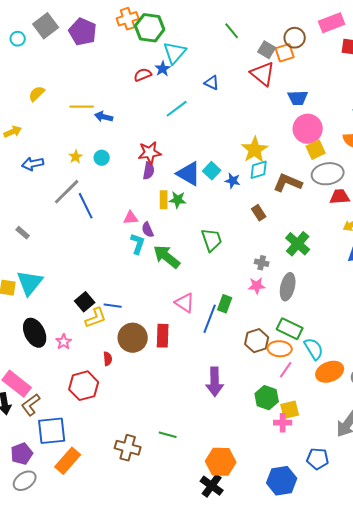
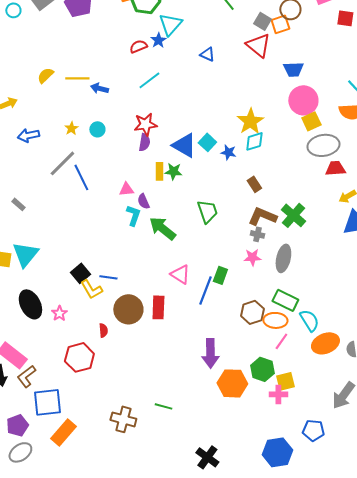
yellow semicircle: (37, 94) -> (45, 75), moved
cyan line: (177, 109) -> (149, 80), moved
brown L-shape: (288, 183) -> (262, 216), moved
yellow L-shape: (96, 318) -> (91, 289), turned 80
orange hexagon: (221, 462) -> (232, 383), moved

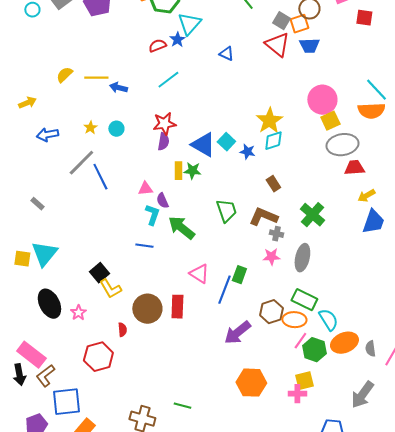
blue trapezoid: (293, 69) -> (309, 46), moved
brown L-shape: (262, 216) -> (263, 217), moved
blue line: (108, 277) -> (144, 246), moved
purple arrow: (210, 353) -> (237, 333), moved, turned 52
green hexagon: (262, 369) -> (314, 350), moved

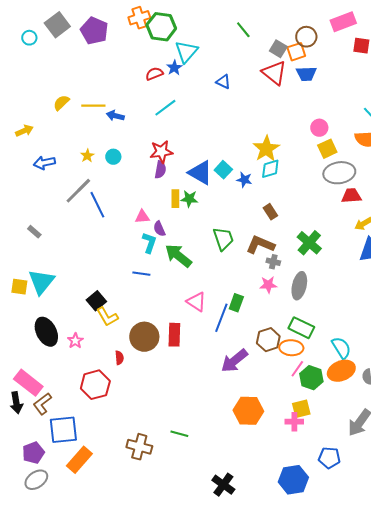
pink circle: (322, 100) -> (319, 128), size x0.6
cyan semicircle: (328, 320) -> (341, 348), moved

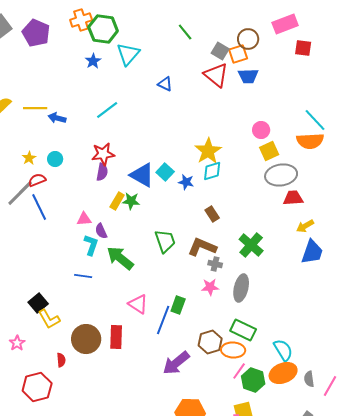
blue star: (174, 68) -> (93, 61), moved
red semicircle: (154, 74) -> (37, 180), moved
yellow rectangle: (175, 199) -> (117, 201), turned 30

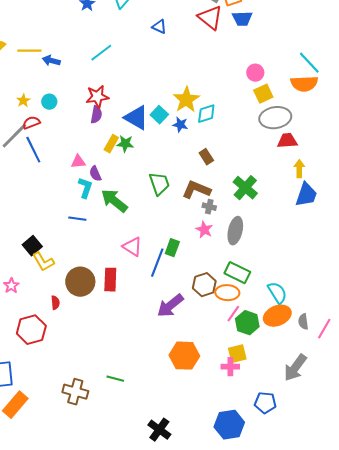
yellow star: (208, 151) -> (186, 100), moved
yellow arrow: (305, 226) -> (299, 169), turned 120
pink star: (210, 287) -> (204, 230), turned 30

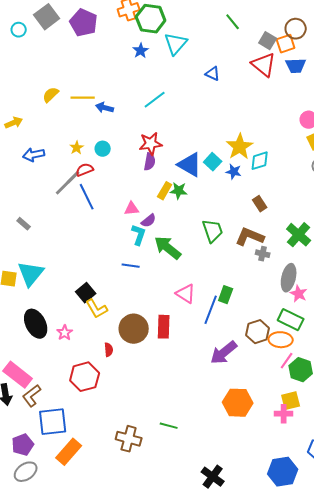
purple semicircle: (95, 174) -> (149, 221), turned -105
pink star: (204, 230) -> (299, 294), moved

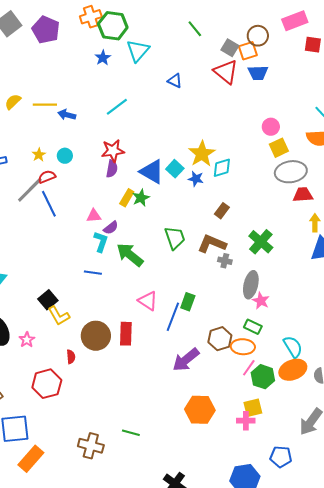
green star: (179, 191) -> (141, 198), turned -30
brown rectangle: (260, 204) -> (222, 211), turned 70
green rectangle: (291, 320) -> (253, 327), size x0.7

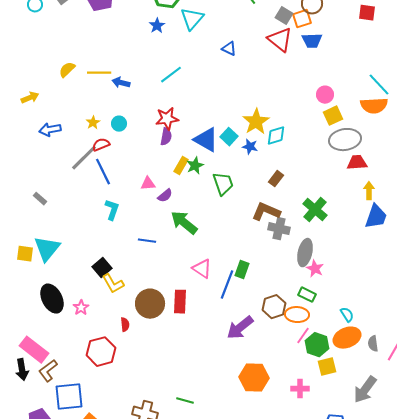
green trapezoid: (175, 238) -> (223, 184), moved
cyan L-shape: (101, 242) -> (112, 210), moved
gray cross: (225, 261) -> (279, 229), size x1.5
cyan semicircle: (293, 347) -> (347, 315), size x0.7
yellow square: (253, 408) -> (327, 367), moved

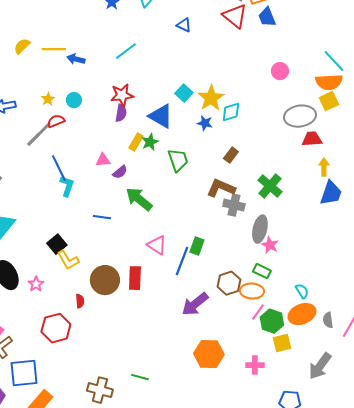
blue trapezoid: (312, 41) -> (267, 17), turned 70
yellow square: (333, 116) -> (329, 101), moved
cyan square: (229, 137) -> (184, 93), moved
blue line: (103, 172) -> (59, 168), moved

